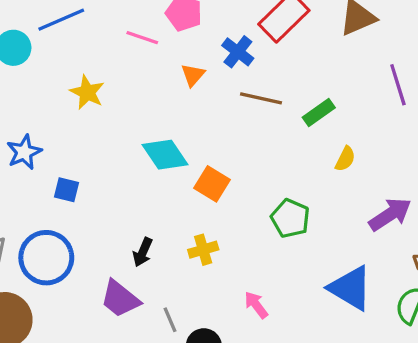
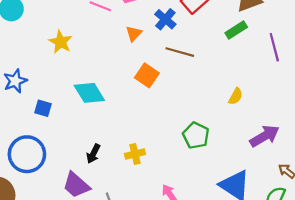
green rectangle: (319, 112) -> (236, 30), moved
cyan diamond: (165, 155) -> (89, 93), moved
orange square: (212, 184) -> (147, 75), moved

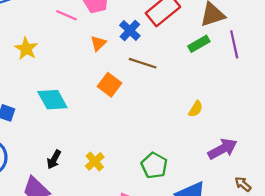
purple line: (274, 47) -> (234, 44), moved
green pentagon: (196, 135) -> (154, 165), moved
yellow cross: (135, 154) -> (95, 161), turned -30

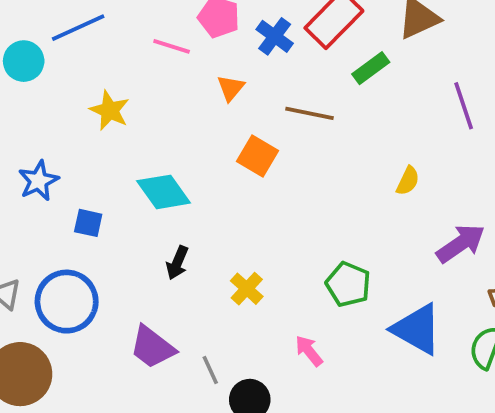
blue cross: (130, 31) -> (275, 36), moved
green rectangle: (199, 44) -> (371, 68), moved
purple line: (234, 44) -> (464, 106), moved
black arrow: (54, 159) -> (177, 263), moved

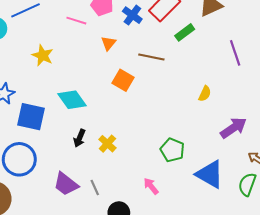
blue square: (88, 223) -> (31, 117), size x1.8
yellow cross: (247, 289) -> (107, 144), moved
gray line: (210, 370) -> (95, 187), moved

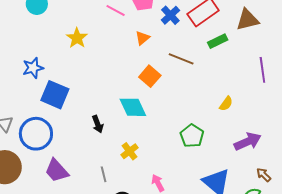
cyan diamond: (72, 100) -> (133, 107), moved
black arrow: (79, 138) -> (98, 124), turned -54
yellow cross: (107, 144) -> (130, 151), moved
green pentagon: (172, 150) -> (192, 136), moved
purple trapezoid: (66, 184) -> (57, 171), moved

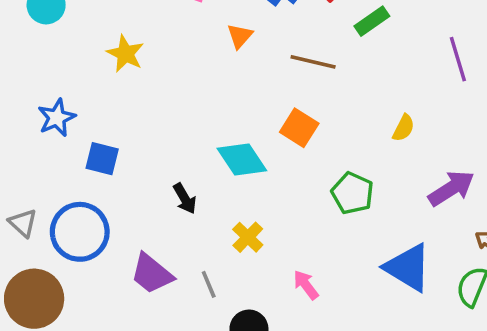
orange square: (150, 76) -> (299, 128), moved
blue square: (55, 95) -> (102, 159), size x0.7
purple trapezoid: (57, 171) -> (152, 274), moved

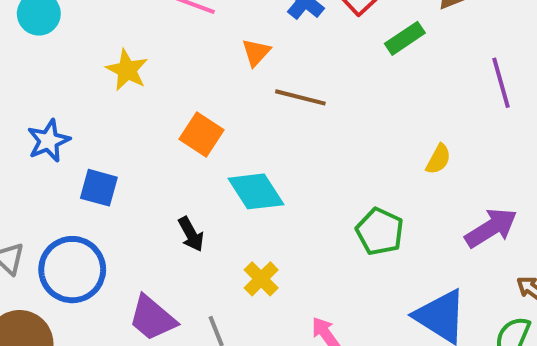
brown line: (313, 62) -> (300, 97), moved
orange square: (299, 128) -> (202, 135), moved

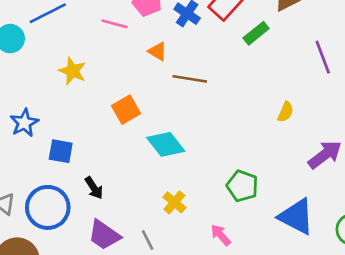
orange triangle: (256, 52) -> (157, 51), turned -36
orange square: (202, 135) -> (126, 110), turned 32
green pentagon: (380, 231) -> (242, 186), moved
black arrow: (191, 234) -> (94, 188), moved

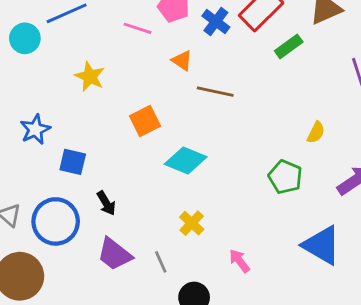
cyan diamond: (166, 144) -> (186, 160), turned -33
green pentagon: (242, 186) -> (285, 177), moved

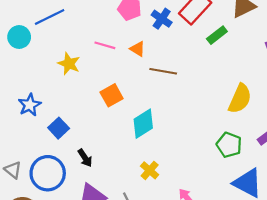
pink line: (137, 28) -> (105, 45), moved
yellow semicircle: (316, 132) -> (240, 99), size x1.8
cyan diamond: (186, 160) -> (143, 124), turned -52
blue square: (73, 162) -> (59, 128), turned 36
green pentagon: (285, 177) -> (229, 145), moved

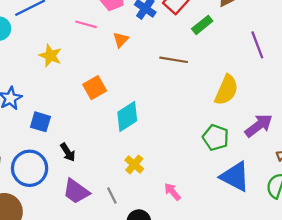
pink line: (105, 45) -> (86, 24), moved
orange triangle: (137, 49) -> (121, 40), turned 42
brown line: (163, 71) -> (174, 60), moved
blue square: (59, 128) -> (40, 122), turned -30

